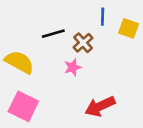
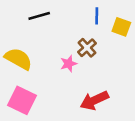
black line: (53, 34) -> (39, 16), moved
brown cross: (83, 43) -> (87, 48), moved

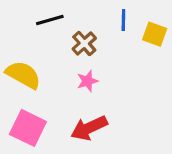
brown cross: (87, 48) -> (84, 43), moved
red arrow: (94, 100) -> (89, 128), moved

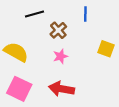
yellow square: (155, 34) -> (106, 49), moved
red arrow: (89, 128) -> (62, 89), turned 35

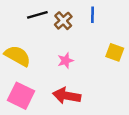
brown cross: (58, 30) -> (63, 21), moved

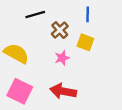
brown cross: (63, 21) -> (60, 30), moved
yellow square: (115, 52) -> (85, 42), moved

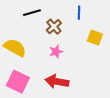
yellow square: (85, 42) -> (95, 38), moved

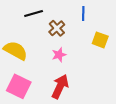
red arrow: (57, 82) -> (60, 86), turned 105

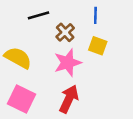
yellow square: (100, 40) -> (98, 46), moved
pink star: (59, 55) -> (68, 63), size x1.6

